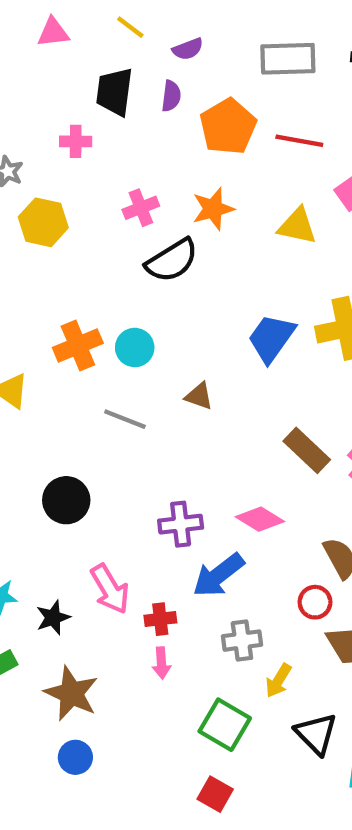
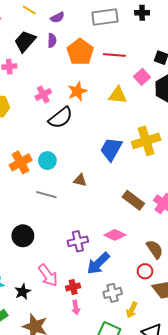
black trapezoid: (114, 92) -> (25, 41), turned 40

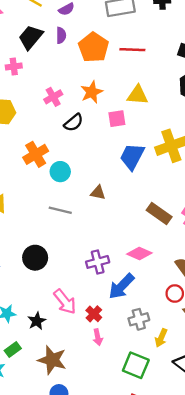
pink square: (142, 77) -> (117, 119), moved, turned 35
black semicircle: (61, 118) -> (74, 123), size x0.7
orange cross: (21, 162) -> (36, 154), moved
red cross: (73, 287) -> (94, 314), turned -32

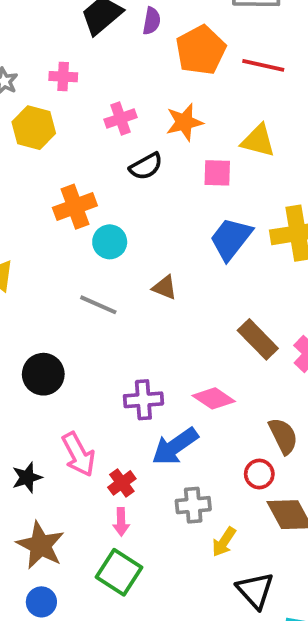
pink cross: (14, 66) -> (63, 77), moved
green square: (136, 365) -> (119, 572), moved

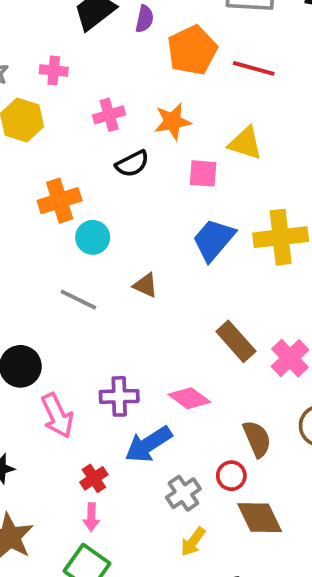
pink arrow: (78, 454) -> (57, 416), moved
gray cross: (193, 505) -> (183, 493), moved, turned -32

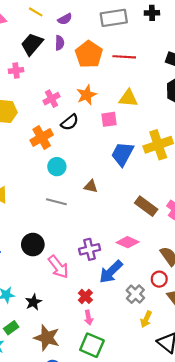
pink cross: (54, 70) -> (16, 70), moved
orange cross: (60, 201) -> (42, 137), moved

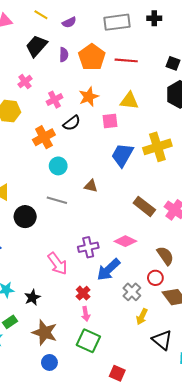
purple semicircle: (60, 43) -> (64, 55), moved
pink cross: (16, 70) -> (25, 82), moved, turned -32
black circle: (33, 245) -> (25, 217), moved

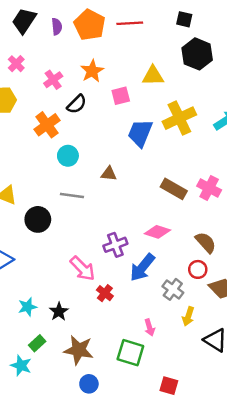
yellow triangle: (129, 101) -> (153, 76), moved
red cross: (83, 293) -> (105, 293), moved
pink arrow: (86, 314) -> (150, 327), moved

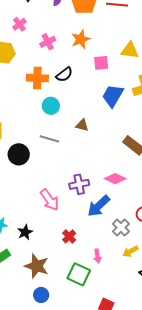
black semicircle: (77, 104) -> (64, 75), moved
orange cross: (47, 125) -> (37, 78), turned 30
red cross: (105, 293) -> (69, 236), moved
yellow arrow: (188, 316) -> (130, 251), turned 35

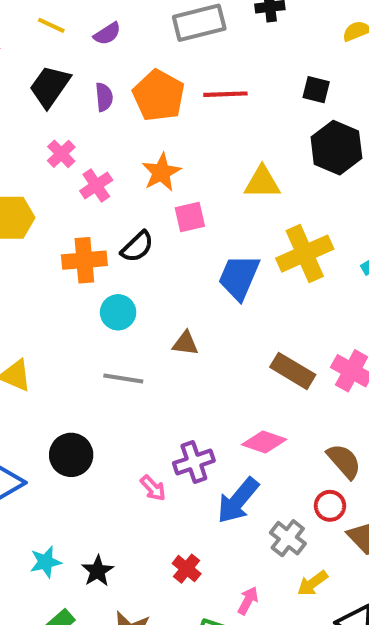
pink cross: (19, 24) -> (61, 154), moved
pink square: (101, 63) -> (190, 217), moved
black circle: (19, 154) -> (71, 455), moved
pink arrow: (49, 200) -> (153, 488), moved, size x0.6
pink arrow: (97, 256) -> (248, 601), turned -136

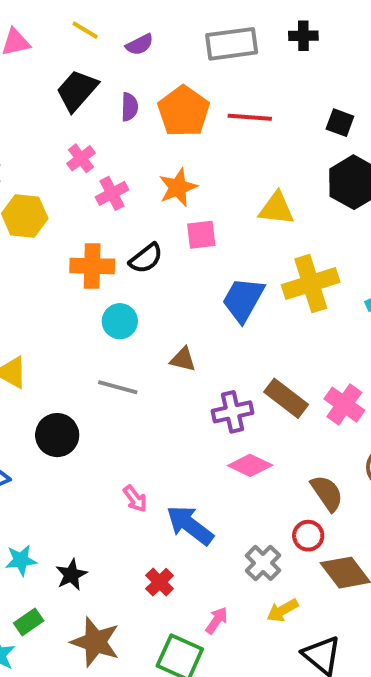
black circle: (71, 455) -> (57, 435), moved
purple cross: (194, 462) -> (233, 412), moved
blue arrow: (238, 500) -> (190, 525), moved, turned 81

